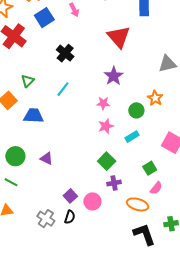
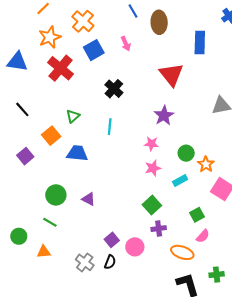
cyan line: (63, 89) -> (110, 127), turned -35
orange star: (155, 98) -> (206, 164), moved

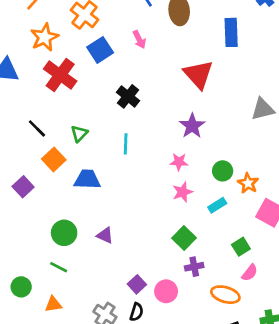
black line: (22, 109) -> (37, 128), moved

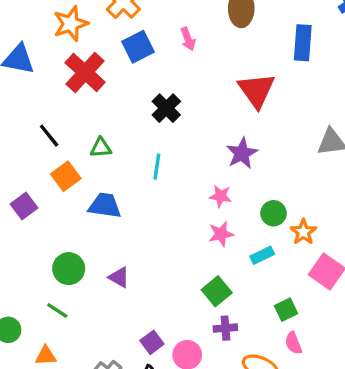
green triangle: (79, 134) -> (101, 148), turned 36
pink semicircle: (250, 273) -> (293, 343), turned 114

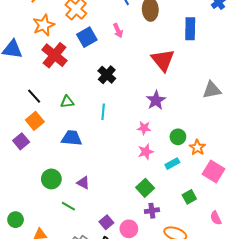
orange square: (66, 176) -> (35, 121), moved
green line: (57, 311) -> (68, 206), moved
pink semicircle: (293, 343) -> (216, 218), moved

